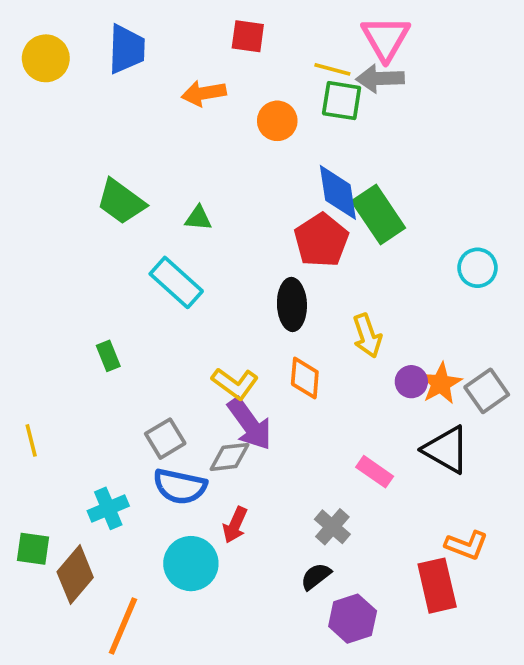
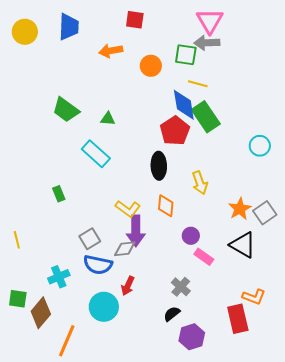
yellow line: (332, 69) -> (198, 84), moved
purple circle: (411, 382) -> (191, 236), moved
purple arrow: (250, 424) -> (136, 231), turned 36

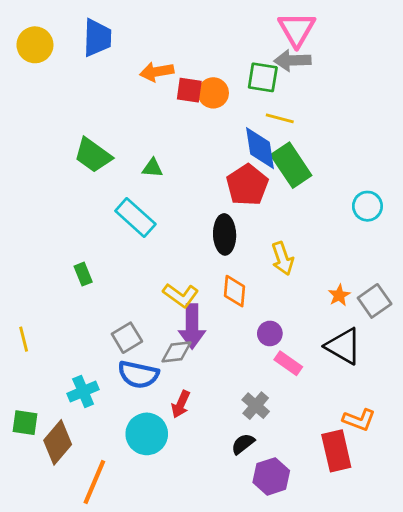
red square: (135, 20) -> (189, 90), moved
orange star: (240, 209) -> (339, 295), size x0.7

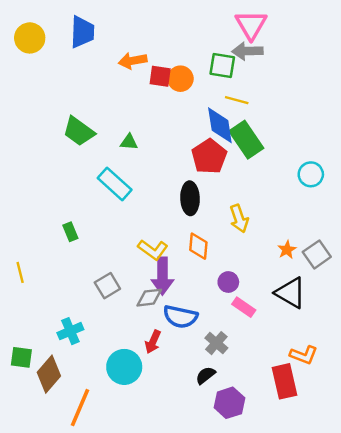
yellow line: (24, 339) -> (20, 272), moved
blue semicircle: (138, 375) -> (180, 317), moved

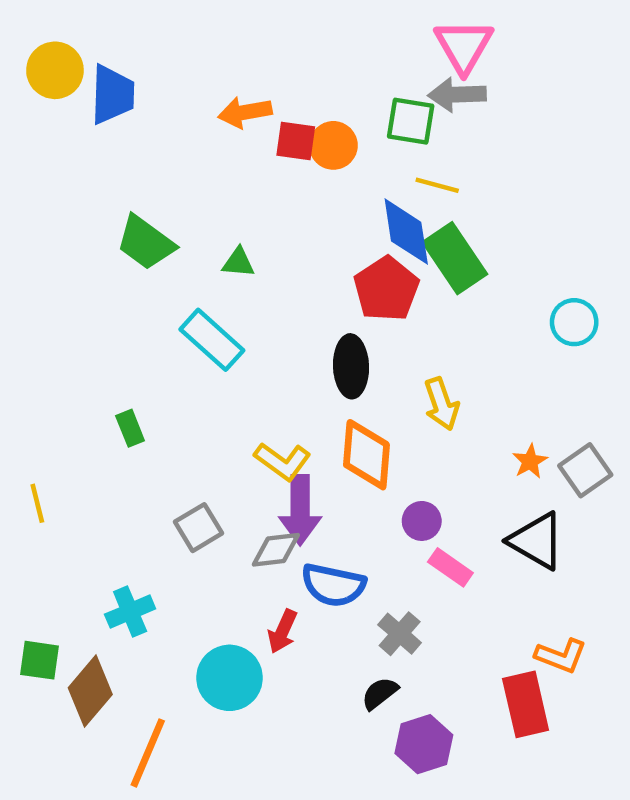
blue trapezoid: (82, 32) -> (112, 95), moved
orange diamond: (198, 246) -> (366, 455), size x1.4

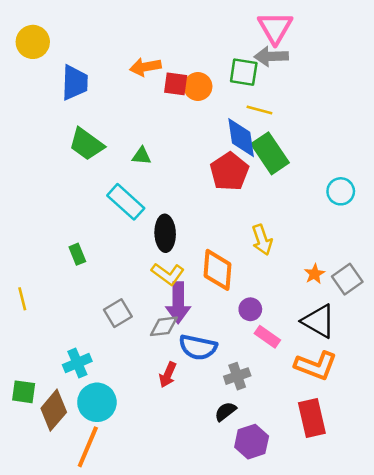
blue trapezoid: (112, 95) -> (75, 83), moved
black ellipse: (351, 366) -> (165, 233), moved
gray cross: (400, 634) -> (237, 376), turned 30
orange L-shape: (561, 656) -> (316, 366), moved, size x1.4
cyan circle: (230, 678) -> (97, 402), moved

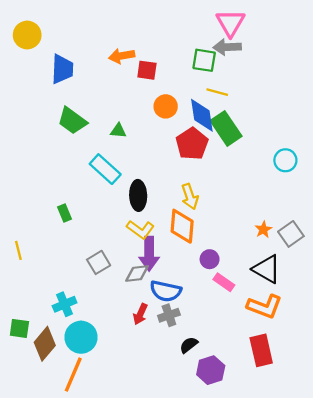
orange circle: (198, 86) -> (166, 106), moved
yellow arrow: (262, 240) -> (190, 197), moved
gray cross: (237, 376) -> (169, 315), moved

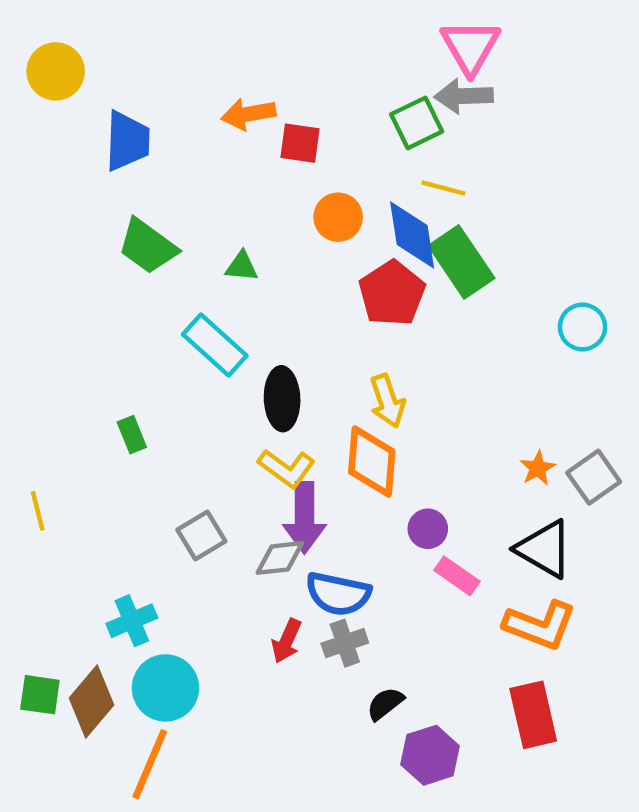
green square: (204, 60) -> (417, 123), turned -35
green square: (19, 328) -> (40, 695), moved

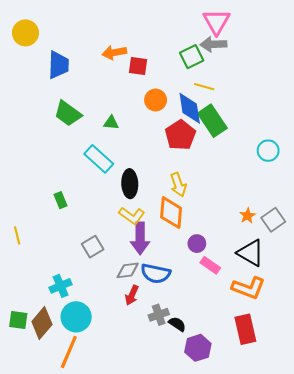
gray diamond: (280, 558) -> (128, 270), moved
gray cross: (345, 643) -> (159, 315), moved
black semicircle: (385, 704) -> (177, 324), turned 72

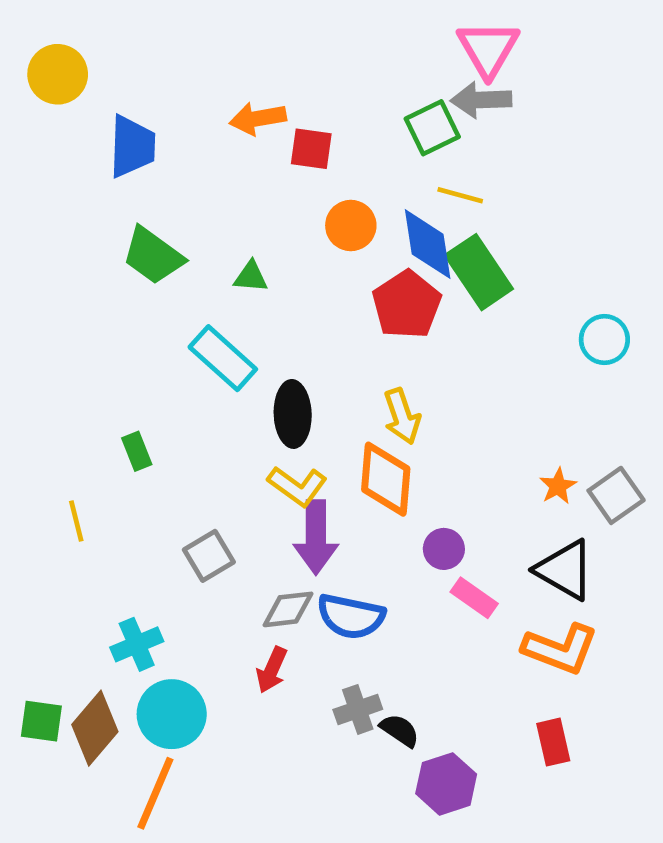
yellow line: (17, 235) -> (76, 521), moved
red arrow: (132, 295) -> (272, 670), moved
red rectangle: (245, 329) -> (553, 742), size x0.7

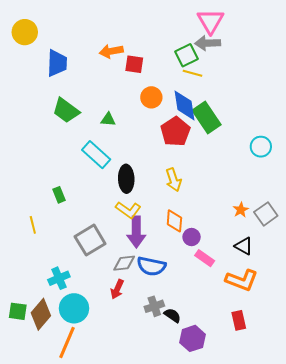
yellow line: (460, 195) -> (193, 73), moved
orange diamond: (386, 479) -> (174, 221), moved, size x0.7
gray square: (209, 556) -> (90, 240), size x1.4
black triangle: (565, 570) -> (244, 246), size x0.7

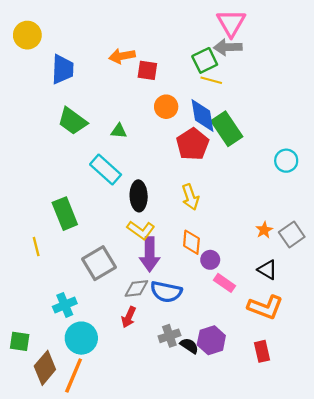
green rectangle: (59, 195) -> (65, 214), size x1.8
brown diamond: (41, 314) -> (45, 368), moved
purple hexagon: (193, 338) -> (211, 340), moved

